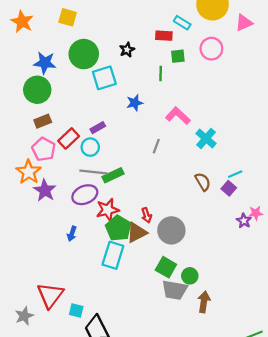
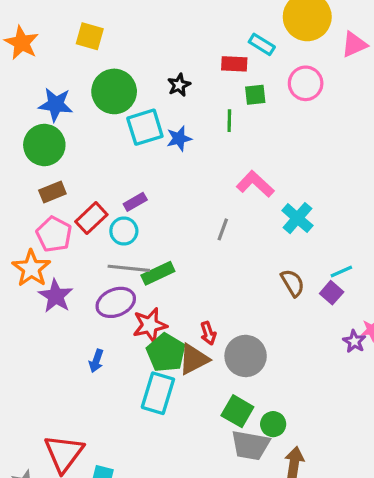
blue star: (135, 103) -> (179, 139), moved

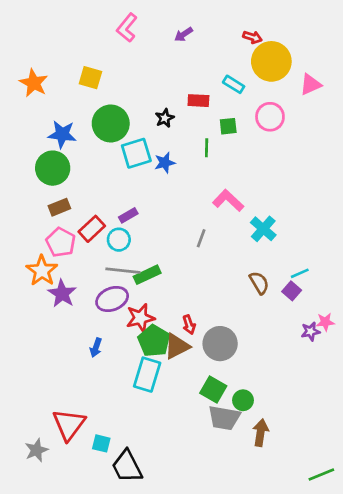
red rectangle: (234, 64) -> (198, 101), moved
purple star: (354, 341) -> (310, 331), turned 30

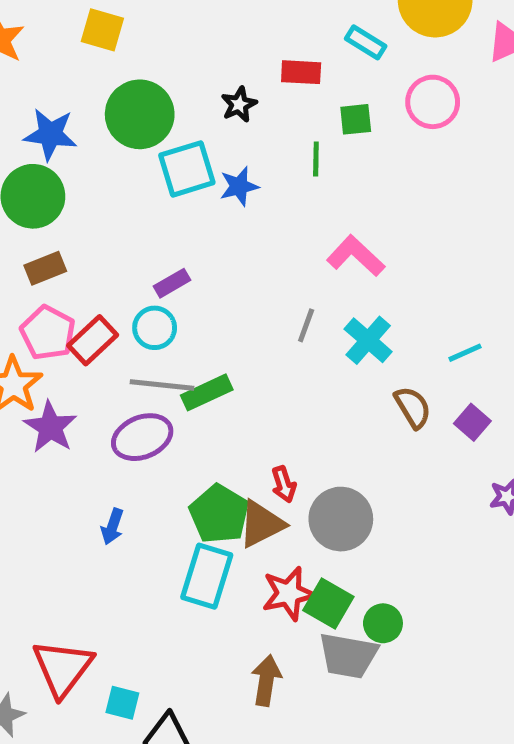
red rectangle: (92, 229) -> (93, 340), moved
cyan cross: (263, 229) -> (368, 340), moved
cyan line: (300, 273) -> (465, 353), moved
red star: (140, 318) -> (289, 594), moved
brown arrow: (261, 433) -> (266, 680), moved

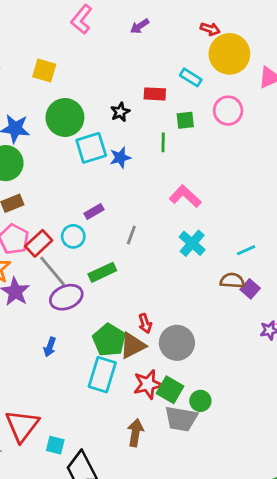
purple rectangle: (172, 283) -> (94, 211), moved
gray line: (306, 325) -> (131, 235), moved
gray line: (162, 385) -> (53, 271), moved, turned 44
brown semicircle: (413, 407) -> (232, 281), moved, turned -55

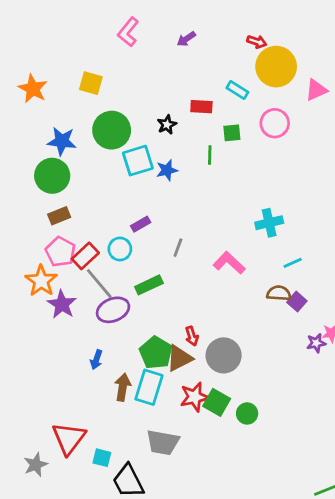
pink L-shape: (185, 196) -> (229, 263), moved
cyan cross: (192, 243) -> (269, 223), moved, turned 36
gray trapezoid: (181, 419) -> (163, 443), moved
brown arrow: (135, 433) -> (123, 387), moved

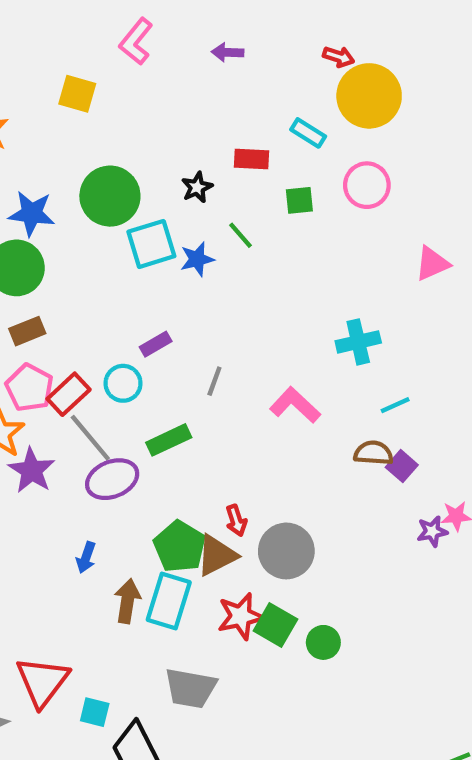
purple arrow: (186, 39) -> (228, 52), turned 36
yellow square: (91, 83) -> (77, 94), moved
pink triangle: (316, 90) -> (432, 264), moved
green line: (210, 155) -> (241, 235), moved, turned -42

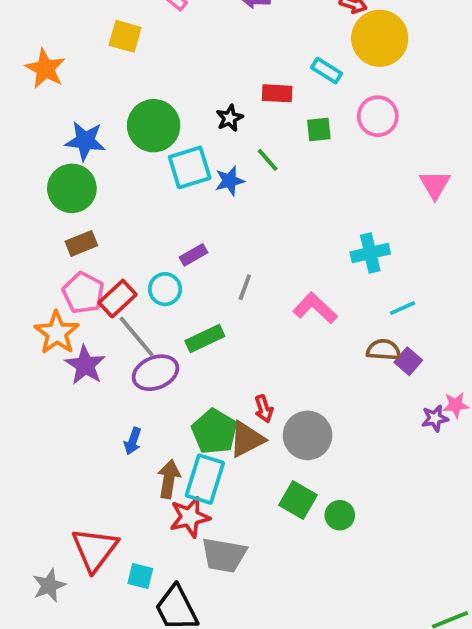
pink triangle: (432, 264) -> (435, 185), turned -36
red star: (241, 616) -> (190, 517), moved

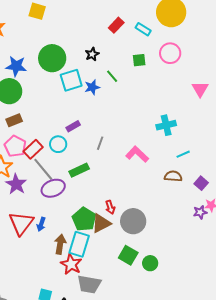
red rectangle: (277, 93) -> (116, 25), moved, turned -49
purple square: (408, 361) -> (201, 183), moved
red star: (190, 517) -> (71, 264), turned -30
red triangle: (95, 549) -> (21, 223), moved

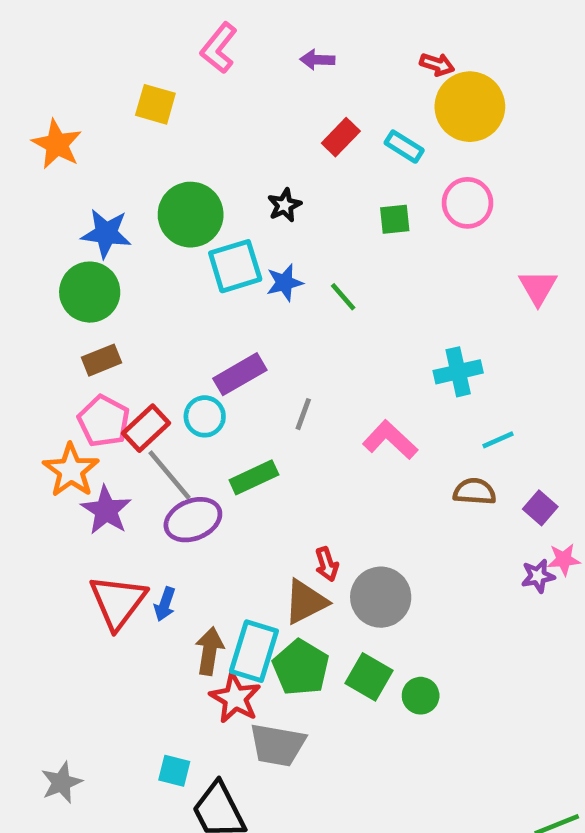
green line: (112, 76) -> (343, 297), moved
purple rectangle: (73, 126) -> (240, 374), size x1.5
green pentagon: (84, 219) -> (301, 668), moved

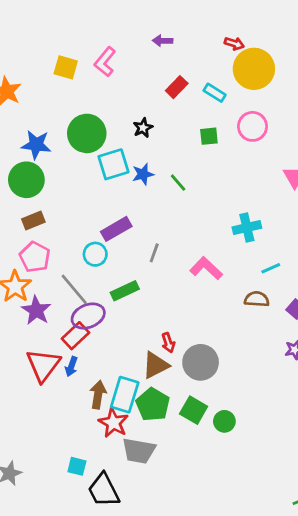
pink L-shape: (219, 48) -> (105, 62), moved
red rectangle: (146, 428) -> (76, 336), moved

